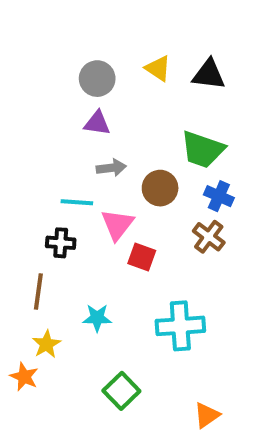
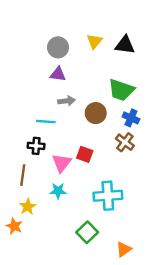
yellow triangle: (158, 68) -> (94, 41), turned 35
pink triangle: (117, 225) -> (62, 163), moved
green square: (121, 391) -> (87, 232), moved

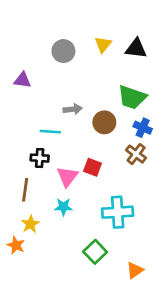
purple triangle: (58, 74) -> (22, 80), moved

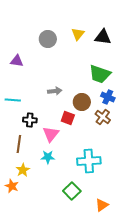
gray arrow: (73, 109) -> (55, 91), moved
brown circle: (104, 122) -> (82, 102), moved
cyan line: (50, 132) -> (13, 100), moved
red square: (92, 167) -> (68, 118), moved

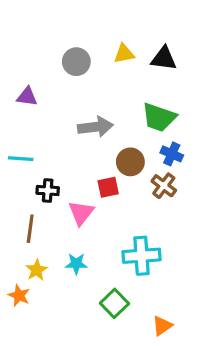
yellow triangle: (78, 34) -> (124, 54), turned 40
gray arrow: (55, 91) -> (95, 127), moved, size x1.5
red square: (68, 118) -> (108, 187), turned -32
cyan star: (48, 157) -> (76, 264), moved

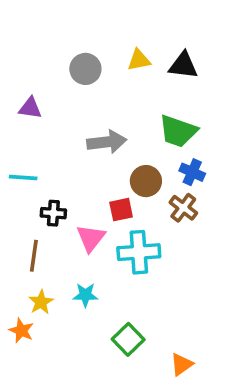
cyan cross: (142, 256) -> (139, 252), moved

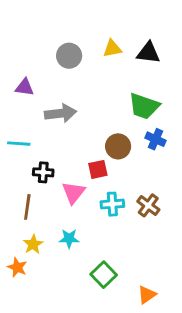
gray arrow: (107, 142) -> (60, 113), moved
brown cross: (183, 208) -> (148, 205), moved
cyan cross: (139, 252) -> (112, 204), size x0.7

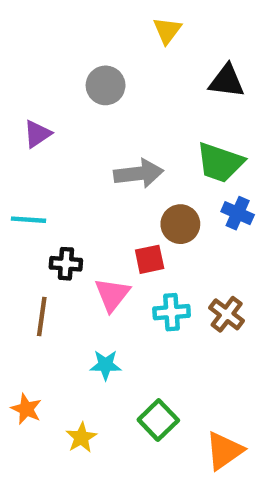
yellow triangle: (112, 48) -> (167, 30), moved, turned -42
purple triangle: (24, 87) -> (37, 134), turned -42
gray arrow: (60, 113) -> (139, 173), moved
yellow star: (33, 244) -> (81, 438), moved
orange triangle: (147, 295) -> (224, 451), size x1.4

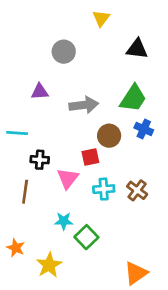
purple triangle: (37, 134) -> (40, 92), moved, turned 30
green trapezoid: (220, 162) -> (133, 98), turned -76
green square: (158, 420) -> (86, 237), moved
yellow star: (81, 438) -> (49, 265), size x1.4

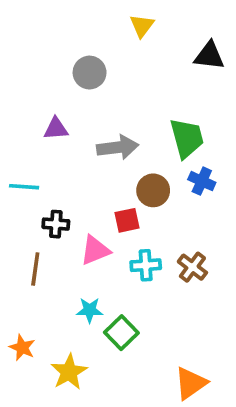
black triangle: (137, 49) -> (209, 56), moved
green trapezoid: (133, 98) -> (187, 138), turned -48
pink triangle: (68, 178) -> (95, 250), turned 30

